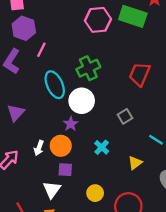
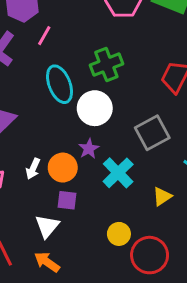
gray square: (125, 116) -> (152, 133), size x1.6
purple star: (71, 124) -> (89, 149), moved
cyan cross: (102, 147) -> (118, 173), size x1.5
yellow circle: (95, 193) -> (119, 234), moved

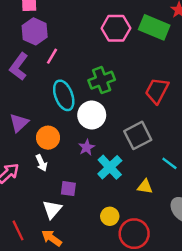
orange circle: (63, 168) -> (48, 138), moved
white arrow: (33, 169) -> (41, 163), turned -49
yellow triangle: (162, 196) -> (145, 187), turned 42

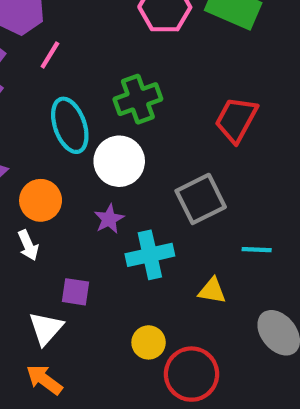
cyan line: (169, 163) -> (257, 250), turned -35
cyan cross: (110, 167) -> (150, 255), turned 30

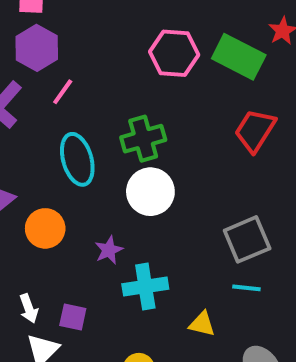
red trapezoid: (236, 120) -> (255, 130), moved
white circle: (119, 161) -> (150, 192), moved
gray square: (201, 199) -> (247, 239), moved
white arrow: (28, 245) -> (29, 309), moved

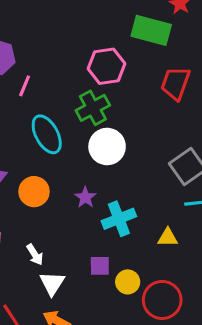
pink hexagon: (174, 53) -> (107, 66), moved
purple square: (73, 317) -> (100, 266), moved

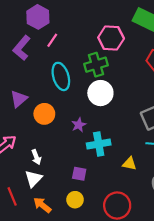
yellow circle: (128, 282) -> (75, 200), moved
white triangle: (52, 283) -> (33, 179), moved

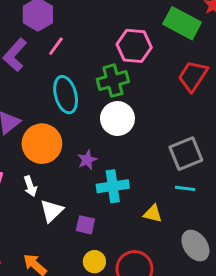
orange circle: (44, 114) -> (42, 144), size x1.4
white arrow: (36, 157) -> (30, 186), moved
white triangle: (33, 179) -> (52, 211), moved
yellow circle: (75, 200) -> (94, 262), moved

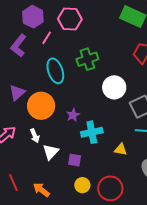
pink hexagon: (134, 46) -> (70, 19), moved
white circle: (117, 119) -> (114, 87), moved

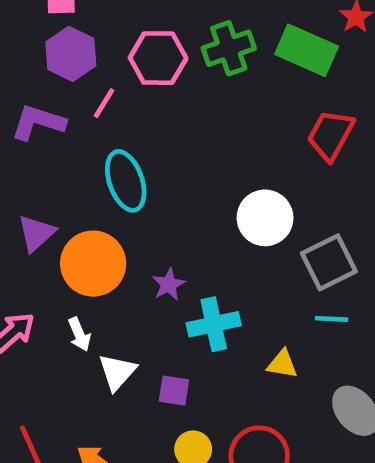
purple L-shape: (19, 46) -> (38, 122), turned 70
green cross: (87, 59) -> (229, 48), moved

